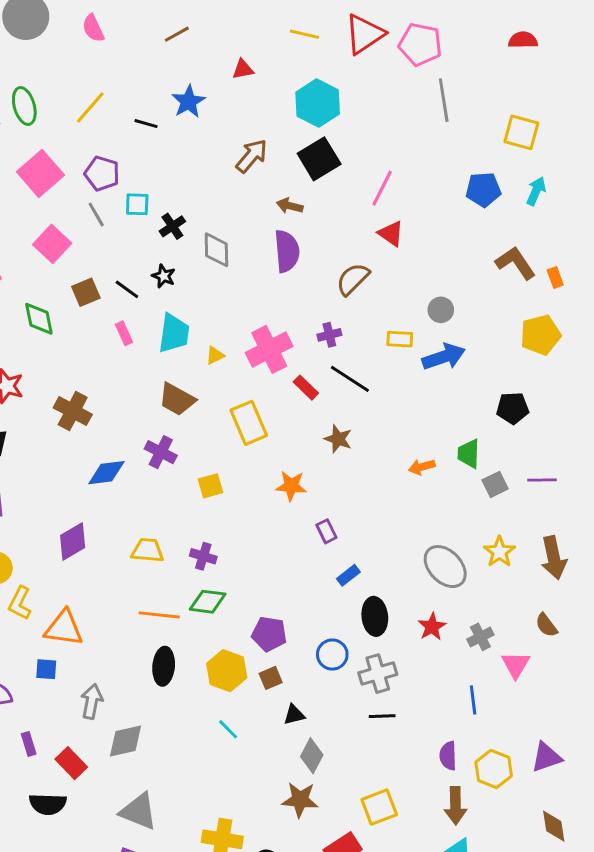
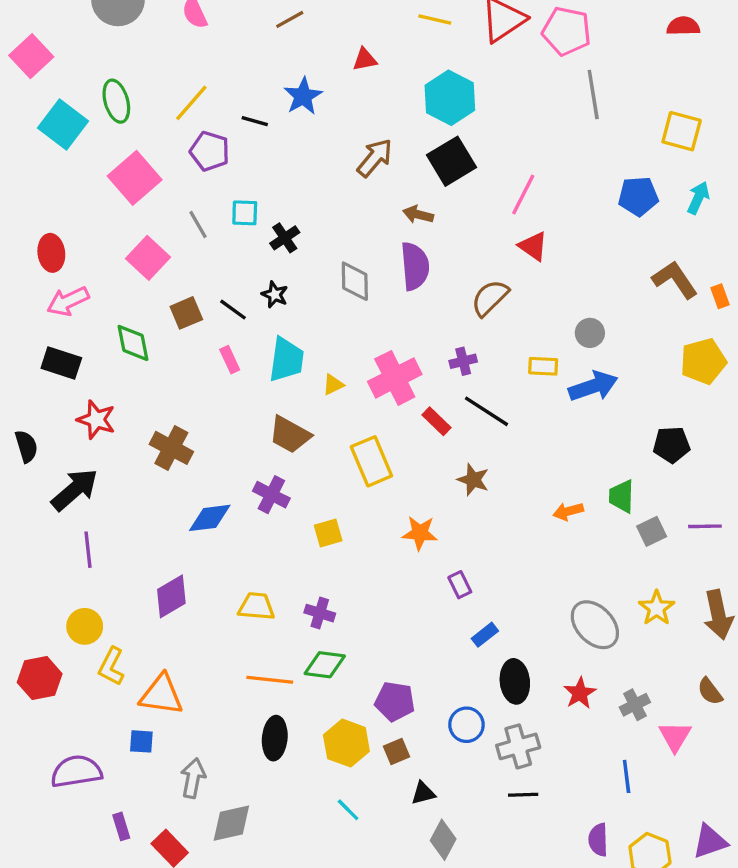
purple pentagon: (102, 173) -> (210, 151), moved
gray diamond: (216, 250) -> (355, 281), moved

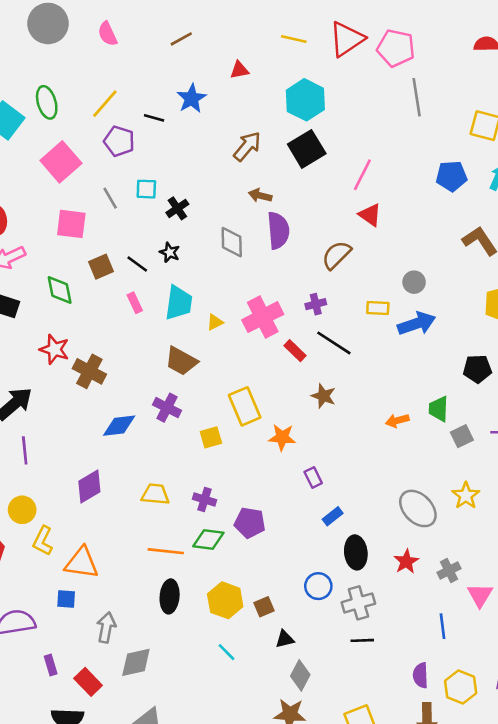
brown arrow: (418, 215) -> (260, 195), moved
pink square: (148, 258) -> (71, 224), turned -36
red star: (96, 420) -> (54, 349), moved
yellow rectangle: (371, 461) -> (245, 406), moved
purple pentagon: (395, 701) -> (250, 523), moved

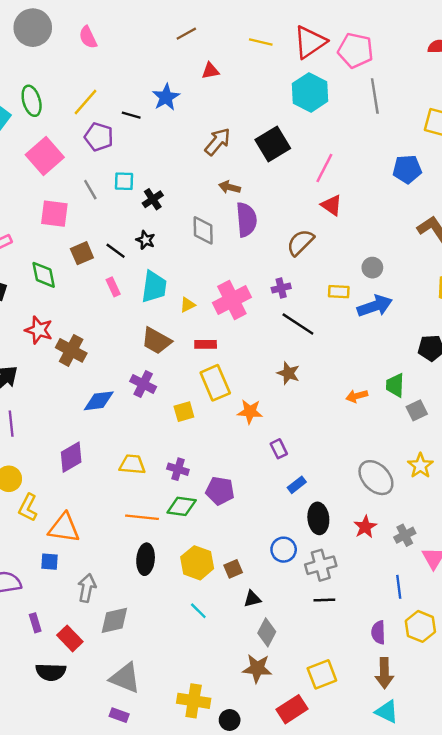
brown line: (181, 39) -> (186, 34), moved
cyan hexagon: (305, 100) -> (310, 92), moved
red rectangle: (295, 351) -> (206, 344), moved, turned -45
yellow hexagon: (461, 687) -> (420, 626), moved

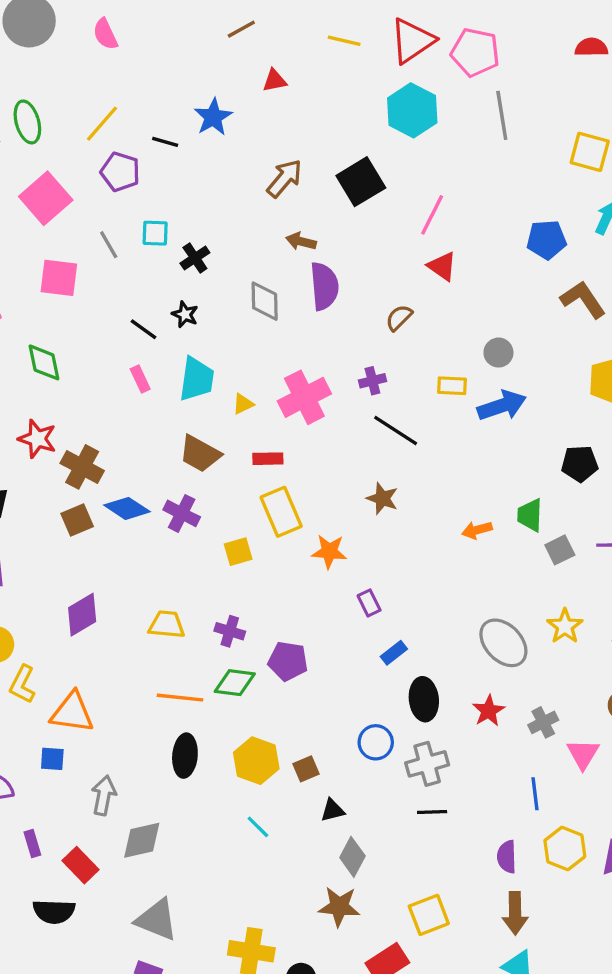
blue pentagon: (407, 169) -> (547, 240), moved
brown semicircle: (300, 242) -> (399, 318), size x0.7
brown square: (82, 253) -> (77, 520), moved
blue diamond: (99, 401) -> (127, 508), moved, turned 40

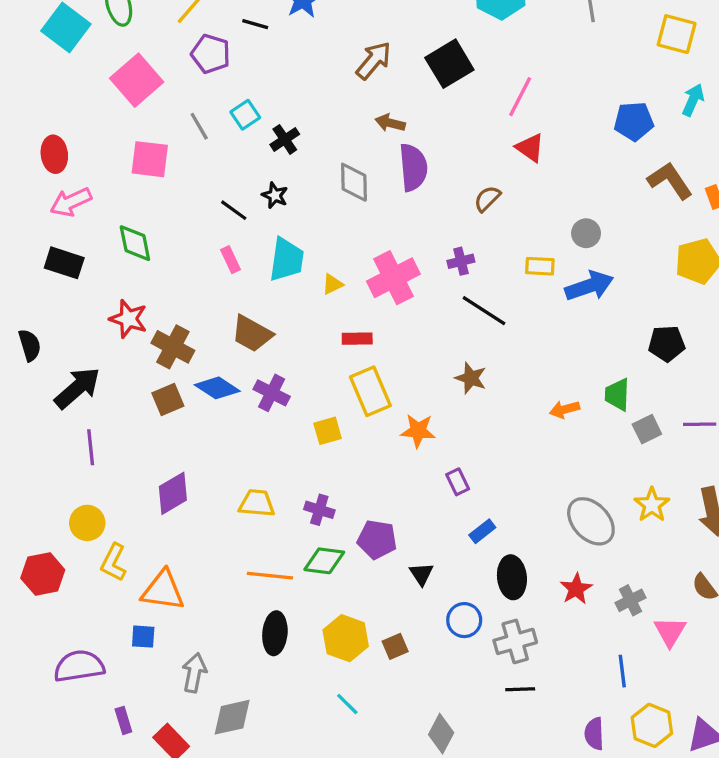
cyan square: (155, 233) -> (245, 115), turned -36
brown trapezoid: (200, 454) -> (252, 334), moved
black triangle: (333, 810) -> (421, 574), moved, turned -50

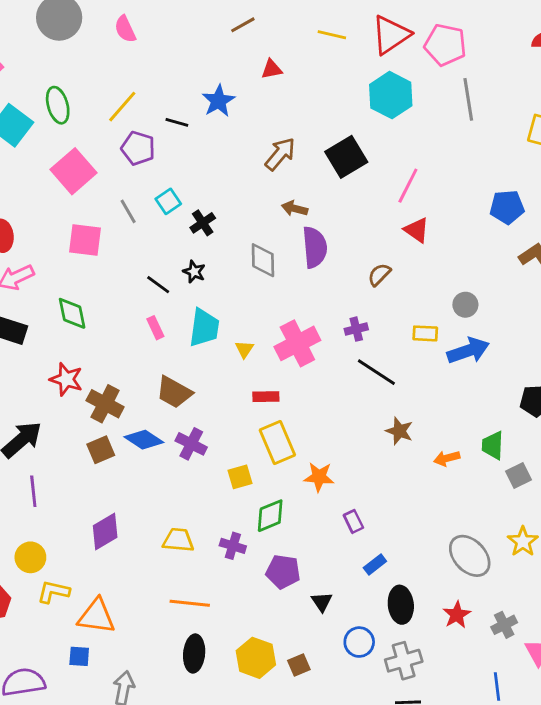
yellow triangle: (333, 284) -> (244, 349), turned -30
brown star: (471, 378) -> (399, 431), moved
green diamond: (324, 561) -> (270, 516), moved, turned -30
yellow L-shape: (114, 562) -> (53, 592), turned 76

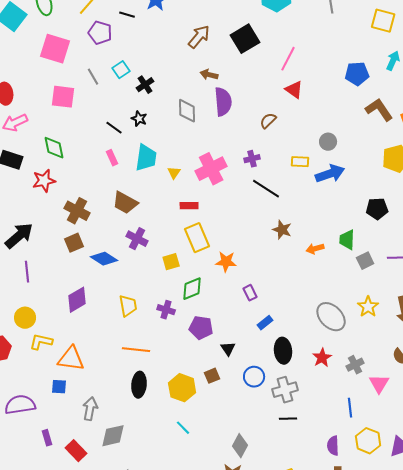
pink square: (74, 171) -> (55, 49), turned -32
red star: (66, 379) -> (44, 181), moved, turned -30
blue diamond: (144, 440) -> (104, 259), moved
yellow trapezoid: (178, 540) -> (128, 306), turned 75
brown square: (299, 665) -> (212, 376), moved

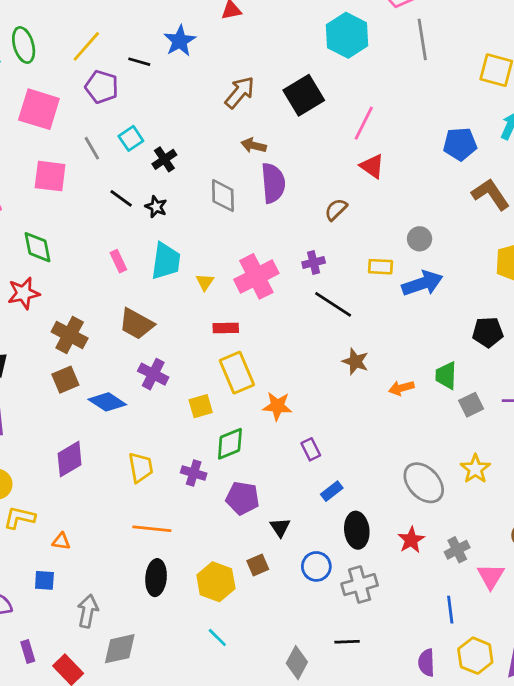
black line: (114, 128) -> (121, 198), moved
orange triangle: (71, 359) -> (61, 541), size x0.5
black line: (288, 419) -> (347, 642), moved

